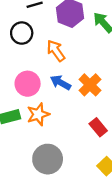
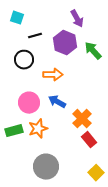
orange arrow: (56, 51) -> (53, 75), turned 126
orange cross: (90, 85) -> (82, 119), moved

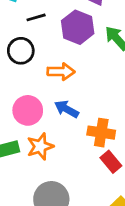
orange cross: (82, 119) -> (101, 133), turned -36

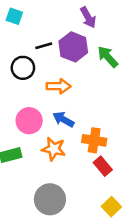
black line: (36, 17) -> (44, 46), moved
orange star: (40, 146) -> (54, 149), moved, turned 30

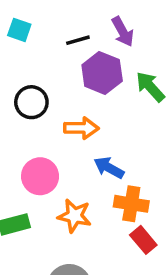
black line: (44, 46) -> (78, 40), moved
blue arrow: (63, 119) -> (109, 168), moved

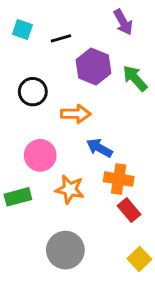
purple arrow: (123, 32) -> (123, 22), moved
black line: (78, 40) -> (61, 38), moved

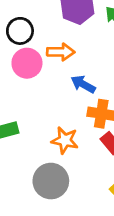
pink circle: (40, 155) -> (27, 63), moved
orange star: (70, 189) -> (65, 140), moved

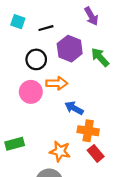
black circle: (20, 31) -> (36, 59), moved

